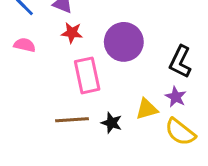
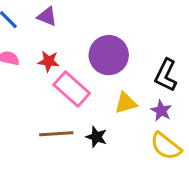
red star: (72, 33) -> (49, 61), moved
pink rectangle: (87, 75) -> (72, 89), turned -36
yellow triangle: (147, 109) -> (126, 103), moved

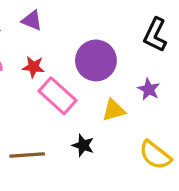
black L-shape: (166, 75) -> (155, 35), moved
purple star: (161, 111) -> (149, 89), moved
brown line: (56, 134) -> (27, 155), moved

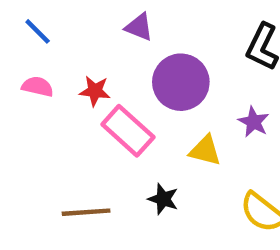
purple triangle: (32, 20) -> (139, 27), moved
yellow triangle: (114, 110) -> (205, 151), turned 30

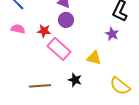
purple circle: (181, 82) -> (66, 20), moved, size x0.6
purple star: (254, 122) -> (112, 34), moved

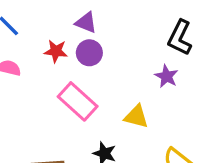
red star: (44, 31) -> (56, 51), moved

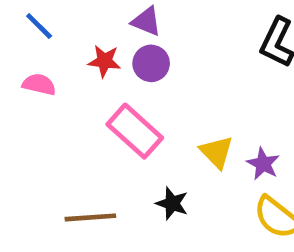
purple star: (166, 76) -> (263, 164), moved
yellow triangle: (136, 117) -> (216, 152), turned 32

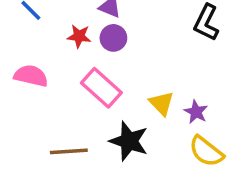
pink semicircle: (39, 84) -> (31, 76), moved, size x1.4
black star: (172, 203) -> (129, 141), size x1.6

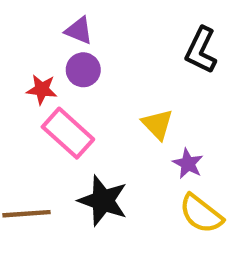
red star: (79, 36) -> (42, 89), moved
yellow triangle: (162, 103) -> (157, 124), moved

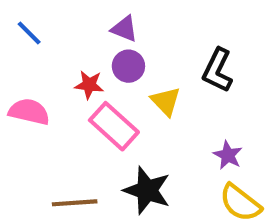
black L-shape: (201, 50) -> (217, 70), moved
yellow triangle: (157, 124) -> (166, 101), moved

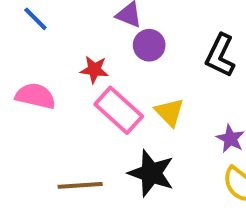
purple circle: (128, 66) -> (149, 45), moved
yellow triangle: (166, 101) -> (169, 112), moved

